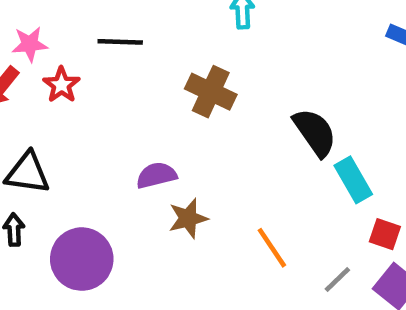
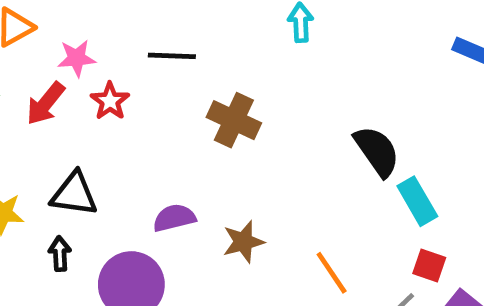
brown cross: (211, 92) -> (234, 120), moved
purple semicircle: (156, 175) -> (174, 218), moved
red square: (385, 234) -> (429, 266), moved

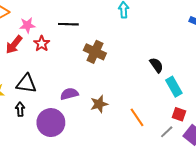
black semicircle: (377, 151) -> (156, 65), size x0.7

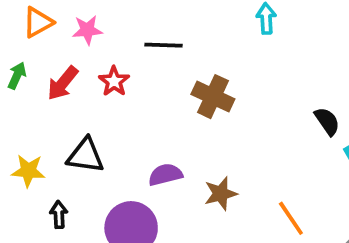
pink star: (27, 25) -> (87, 30), moved
black arrow: (20, 109) -> (59, 215), moved

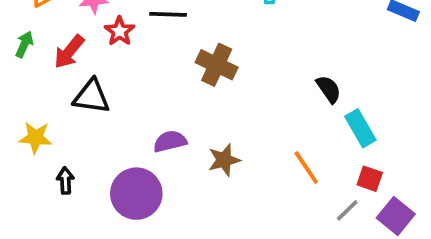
red star: (114, 81) -> (120, 31), moved
black triangle: (85, 156) -> (92, 97), moved
orange line: (291, 218) -> (306, 167), moved

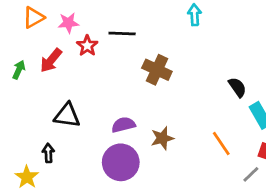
green arrow: (24, 44) -> (19, 70), moved
black triangle: (92, 97) -> (67, 115), moved
yellow star: (36, 138) -> (27, 177), moved, turned 30
purple circle: (136, 194) -> (121, 162), moved

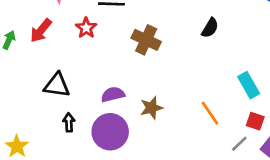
red star: (87, 46) -> (86, 28), moved
black semicircle: (237, 87) -> (210, 28), moved, turned 66
black arrow: (48, 153) -> (69, 122), moved

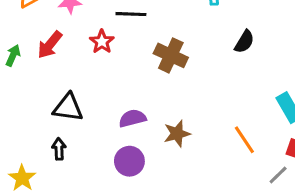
black arrow: (69, 122) -> (59, 149), moved
purple circle: (110, 132) -> (129, 161), size x0.7

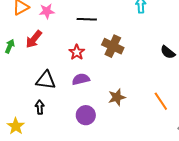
red star: (102, 42) -> (77, 52), moved
black semicircle: (244, 42) -> (168, 52), moved, turned 98
purple semicircle: (132, 118) -> (81, 79), moved

